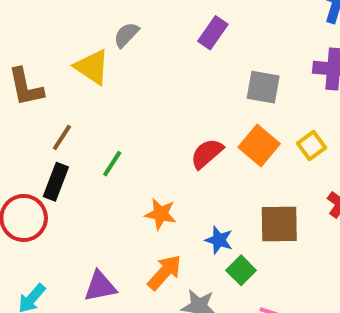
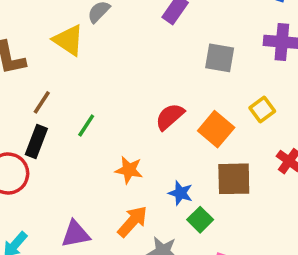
orange square: (259, 145) -> (216, 129), moved

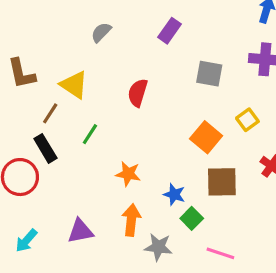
yellow triangle: (68, 40) -> (74, 85), moved
red semicircle: (170, 117) -> (138, 93), moved, turned -32
black rectangle: (36, 141) -> (45, 148), turned -52
orange arrow: (132, 222) -> (131, 220), turned -36

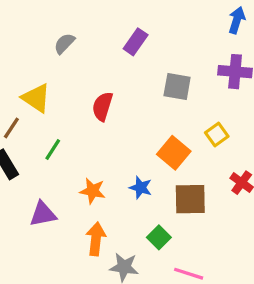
blue star: (174, 195) -> (141, 188), moved
purple triangle: (80, 231) -> (43, 214), moved

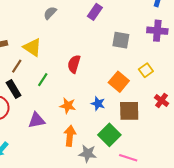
red semicircle: (102, 106) -> (74, 64), moved
green square: (159, 237) -> (109, 135), size x1.5

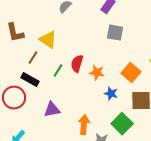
gray square: (121, 40) -> (115, 33), moved
red semicircle: (74, 64) -> (77, 64), moved
black rectangle: (14, 89) -> (30, 80), turned -30
orange star: (68, 106) -> (97, 73), moved

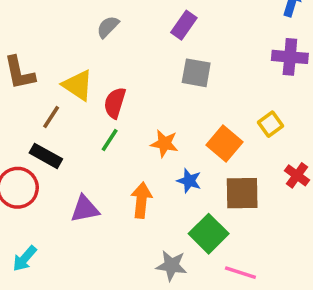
red semicircle: (77, 64) -> (115, 103), moved
green line: (58, 71) -> (110, 140), moved
orange arrow: (84, 125) -> (141, 200), moved

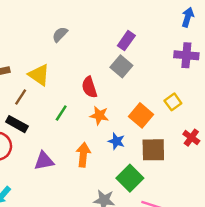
purple rectangle: (184, 25) -> (126, 41), moved
gray square: (196, 73) -> (121, 66), turned 30
red semicircle: (115, 103) -> (89, 87), moved, turned -35

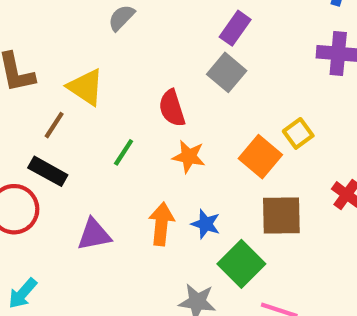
yellow square: (173, 102) -> (298, 133), moved
blue star: (116, 141) -> (206, 224), moved

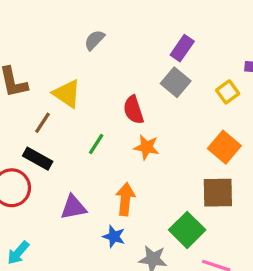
yellow square: (298, 133) -> (228, 92), moved
orange square: (260, 157) -> (224, 147), moved
blue star: (206, 224) -> (114, 236), moved

